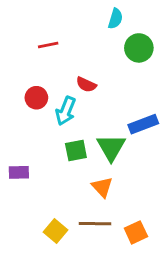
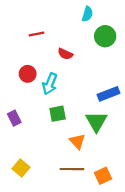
red semicircle: (86, 85) -> (65, 54), moved
green triangle: (111, 147) -> (96, 121), moved
purple rectangle: (19, 172) -> (14, 118), moved, turned 64
yellow square: (55, 231) -> (21, 168), moved

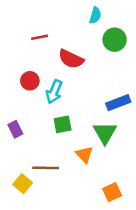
red semicircle: (65, 54) -> (71, 59), size x1.5
brown line: (72, 169) -> (46, 168), moved

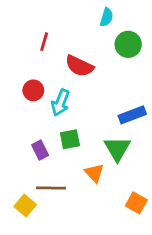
red line: (40, 37) -> (44, 42), turned -63
purple rectangle: (15, 129) -> (40, 150), moved
orange square: (112, 192) -> (136, 203), moved, turned -36

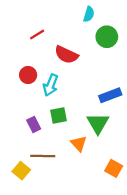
red line: (44, 42) -> (37, 34), turned 42

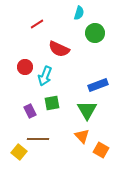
red line: (37, 34) -> (37, 24), moved
orange triangle: (79, 144) -> (82, 136), moved

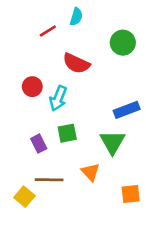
cyan semicircle: (79, 13) -> (76, 17), moved
orange triangle: (82, 136) -> (90, 172), moved
orange square: (101, 150) -> (131, 194), turned -35

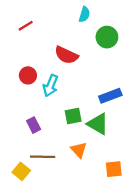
cyan semicircle: (76, 17) -> (84, 14), moved
red line: (48, 31) -> (26, 26), moved
green square: (67, 133) -> (73, 116), moved
green triangle: (112, 142) -> (98, 124), turned -30

